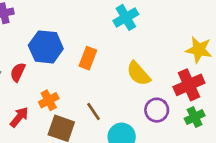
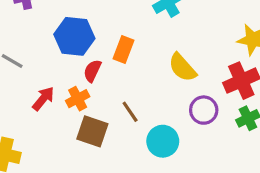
red semicircle: (18, 72) -> (92, 71), moved
red arrow: (19, 117) -> (43, 99), moved

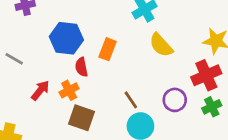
yellow semicircle: (182, 68) -> (161, 45), moved
red semicircle: (92, 71) -> (81, 67), turned -36
brown line: (130, 112) -> (131, 100), moved

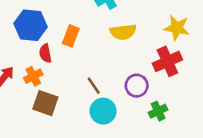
yellow semicircle: (161, 45) -> (123, 32), turned -55
green cross: (212, 107) -> (158, 111), moved

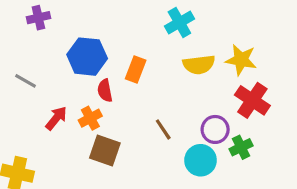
yellow star: (177, 28) -> (241, 60), moved
red cross: (167, 61) -> (252, 100), turned -32
cyan circle: (103, 111) -> (201, 160), moved
green cross: (158, 111) -> (241, 147), moved

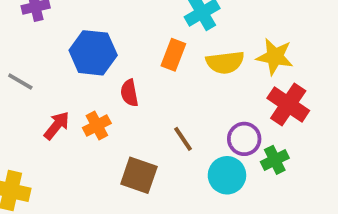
orange rectangle: (136, 69) -> (173, 55), moved
red semicircle: (105, 91) -> (129, 93), moved
brown square: (105, 151) -> (139, 175), moved

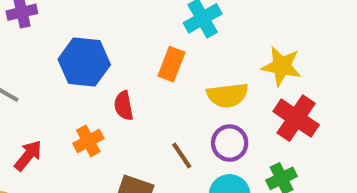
yellow semicircle: (225, 62) -> (228, 95), moved
red arrow: (57, 126) -> (28, 155), moved
purple circle: (244, 139) -> (230, 143), moved

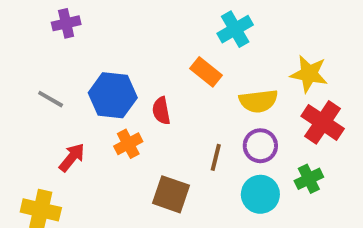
blue hexagon: (84, 62) -> (113, 95), moved
orange rectangle: (171, 64) -> (206, 72), turned -72
brown line: (182, 155) -> (216, 157), turned 48

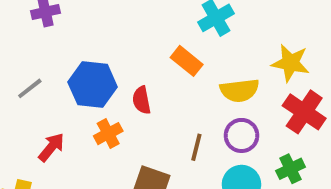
gray line: (51, 99) -> (30, 88), turned -68

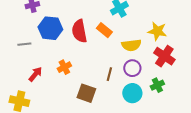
blue hexagon: (93, 85) -> (50, 28), moved
gray line: (30, 88) -> (24, 44), turned 32
red semicircle: (142, 100) -> (79, 31), moved, size x1.6

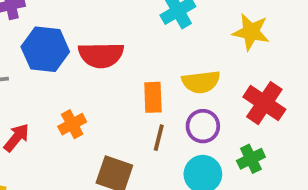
orange rectangle: (104, 30) -> (153, 97), moved, turned 49
red semicircle: (79, 31) -> (101, 55), turned -80
yellow star: (157, 31) -> (251, 32), moved

